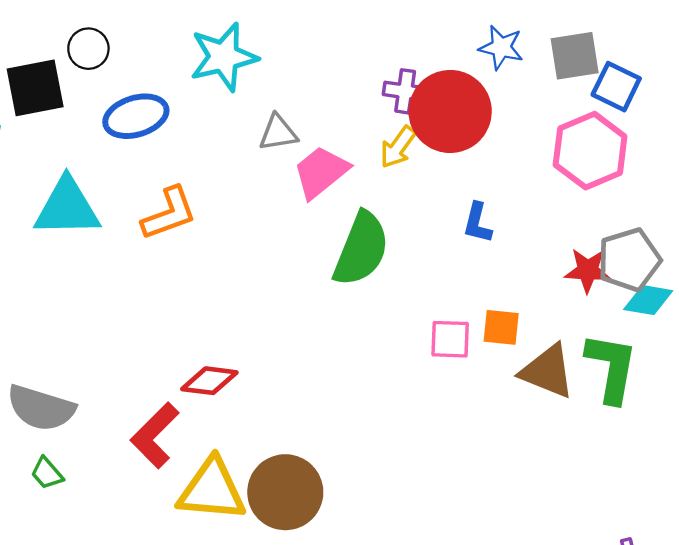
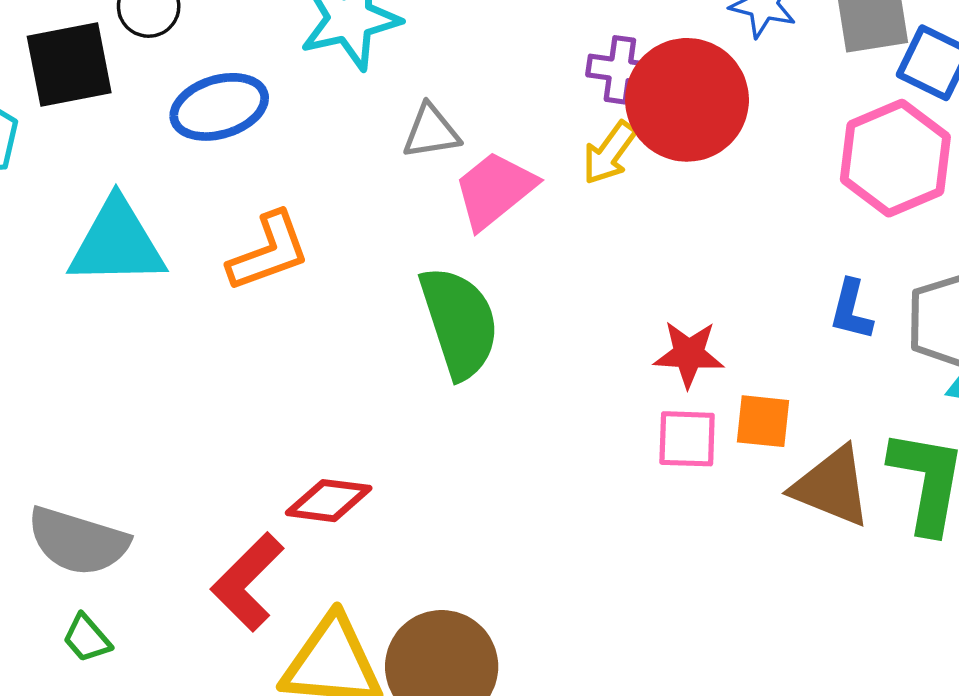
blue L-shape: (477, 223) -> (851, 310), moved
green semicircle: (361, 249) -> (459, 322), moved, turned -40
red star: (588, 270) -> (689, 354), moved

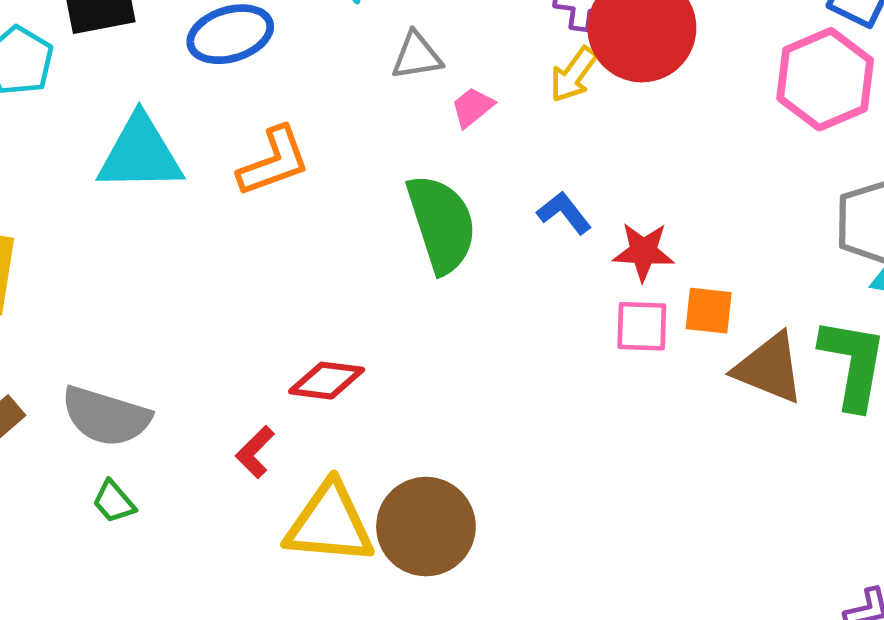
pink trapezoid: (495, 190) -> (473, 107), size x0.6
blue L-shape: (851, 310) -> (564, 213), moved, turned 128
red L-shape: (247, 582) -> (255, 452), size x0.6

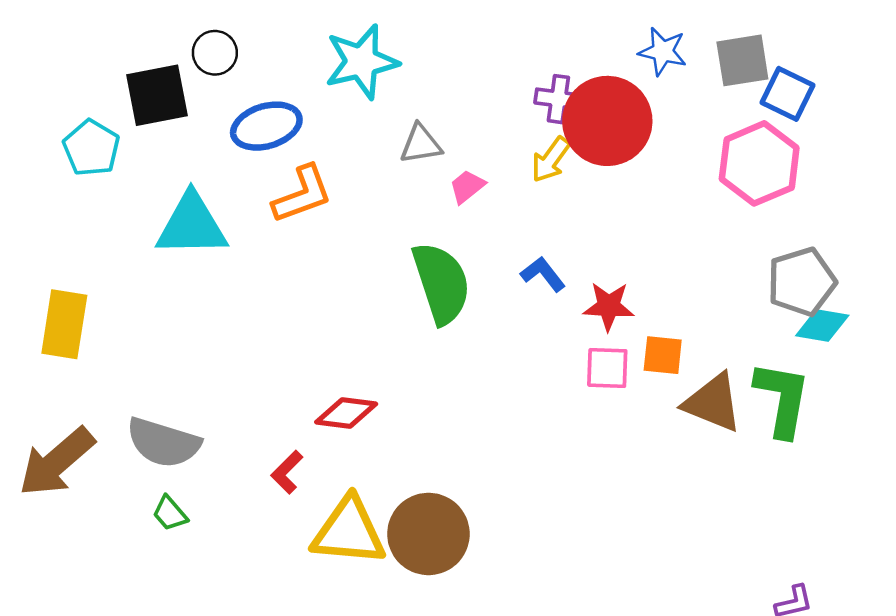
orange L-shape: (274, 162) -> (302, 194), moved

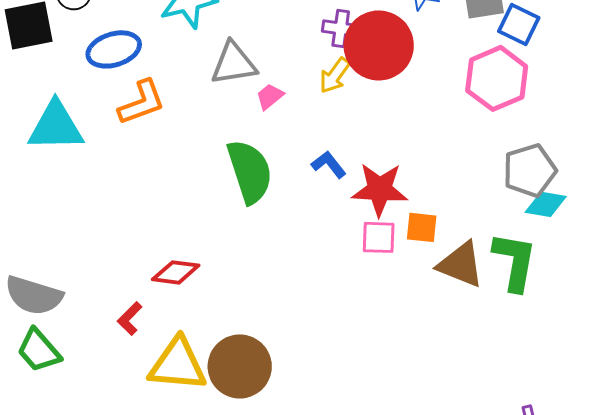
gray triangle: (421, 144) -> (234, 63), size x1.4
red star: (609, 306) -> (380, 189), size x1.4
green trapezoid: (170, 513) -> (39, 350), size x1.6

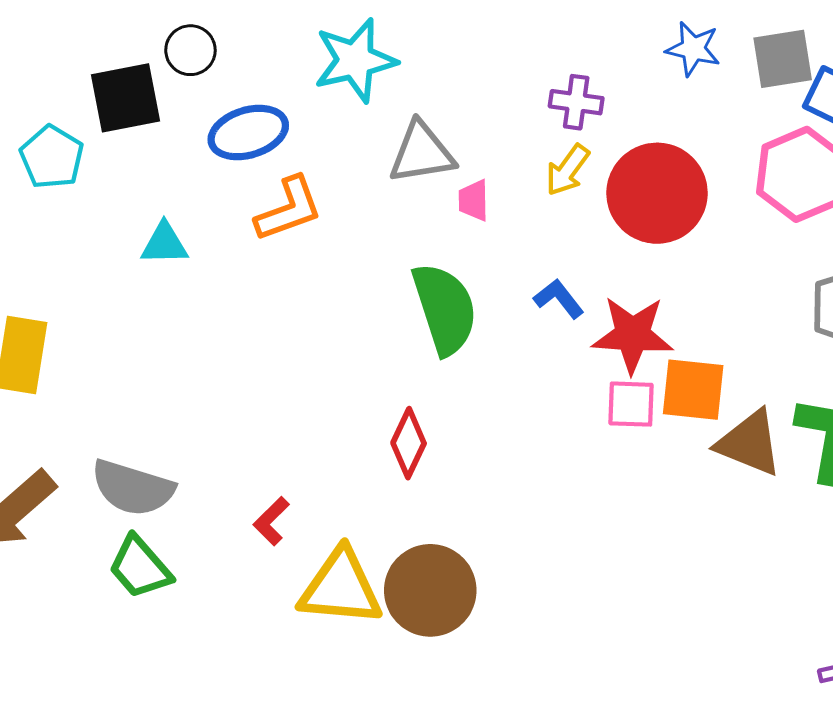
red circle: (379, 45) -> (657, 193), moved
pink trapezoid: (270, 96) -> (474, 200), turned -52
cyan triangle: (56, 126) -> (164, 244), size x0.6
orange square: (422, 227) -> (693, 390), size x1.4
red diamond: (176, 272) -> (409, 443), moved, turned -72

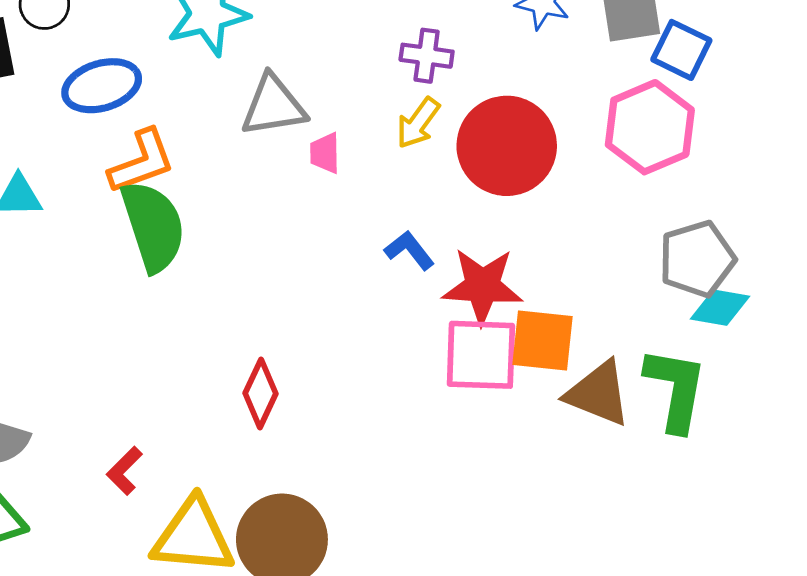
green semicircle: (445, 309) -> (153, 226), moved
pink square: (631, 404) -> (481, 355), size x1.5

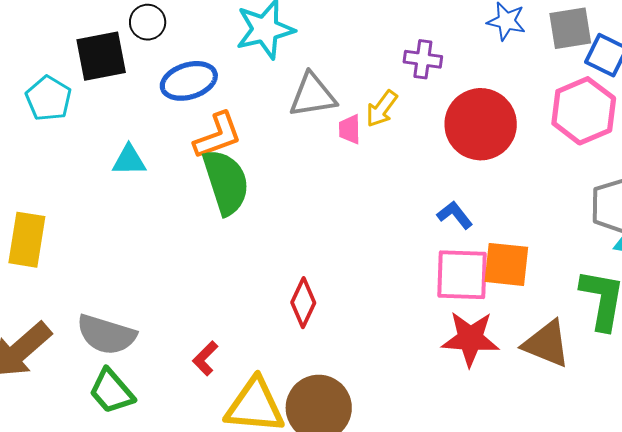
yellow arrow: (418, 123) -> (382, 109), moved
blue L-shape: (409, 250) -> (455, 215), moved
red star: (482, 286) -> (470, 339), moved
brown triangle: (598, 393) -> (547, 344), moved

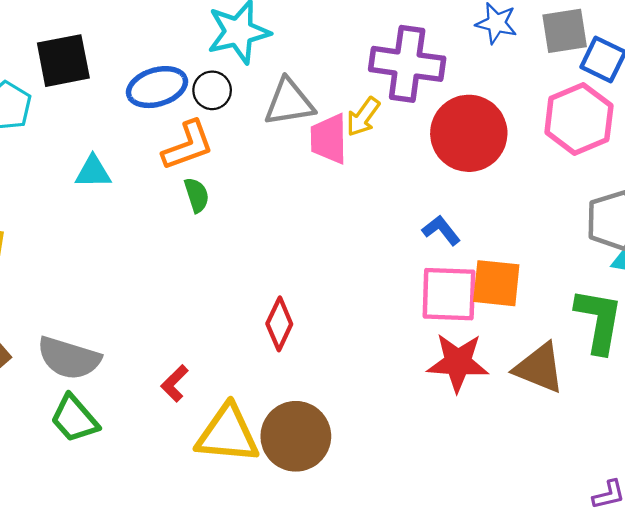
black circle: (148, 22) -> (212, 90), moved
purple cross: (423, 59) -> (407, 64), size x1.8
pink trapezoid: (350, 129) -> (329, 139), size x1.6
green semicircle: (226, 182) -> (197, 195), size x0.5

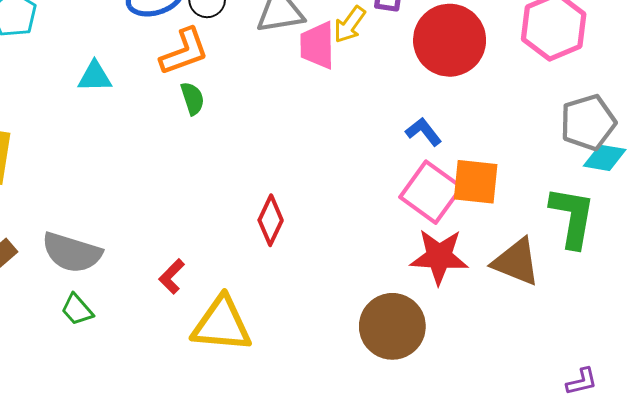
pink square: (449, 294) -> (431, 192), turned 34
green trapezoid: (74, 419) -> (77, 310), size x0.7
brown circle: (296, 436) -> (392, 326), moved

